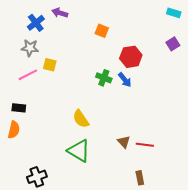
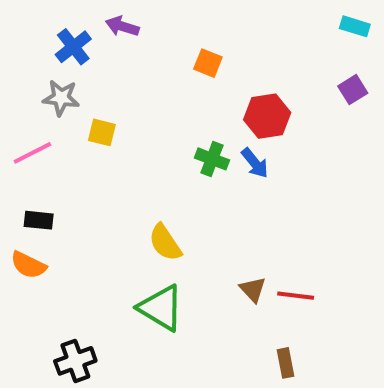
pink line: (28, 75) -> (32, 153), moved
orange semicircle: (14, 130) -> (28, 265), turned 102

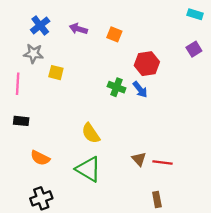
purple arrow: (122, 26) -> (78, 29), moved
pink line: (32, 153) -> (18, 84), turned -60
orange semicircle: (28, 265) -> (40, 158), moved

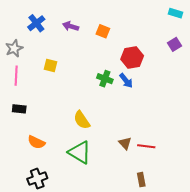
gray star: (33, 54) -> (14, 48), moved, turned -30

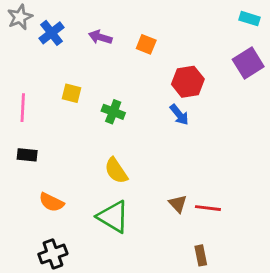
purple square: (174, 44) -> (248, 63), size x1.5
gray star: (14, 48) -> (20, 17), moved
green cross: (105, 79) -> (113, 112), moved

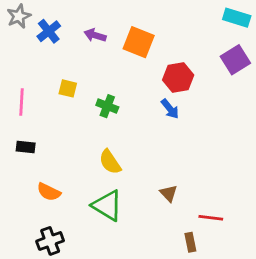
cyan rectangle: (250, 19) -> (237, 18), size x1.4
orange square: (146, 44) -> (139, 42), size x1.6
red line: (208, 208) -> (211, 218), moved

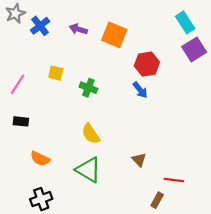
cyan rectangle: (237, 18) -> (185, 22), moved, turned 40
pink line: (22, 102) -> (18, 84), turned 30
brown rectangle: (190, 242) -> (157, 200), turned 40

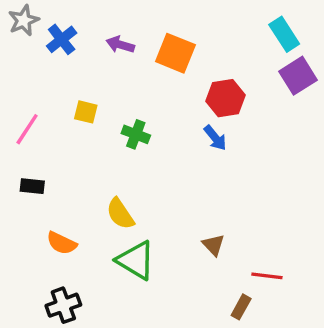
yellow semicircle: (91, 134) -> (120, 214), moved

